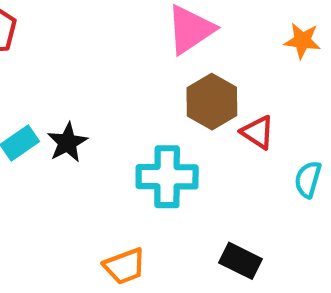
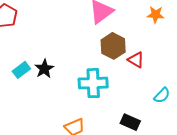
cyan semicircle: (308, 179) -> (162, 95), moved, turned -150

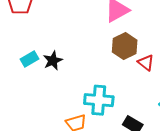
cyan cross: (93, 83) -> (99, 100), moved

